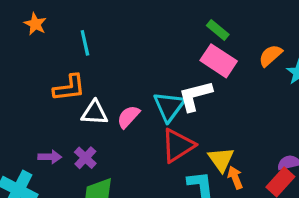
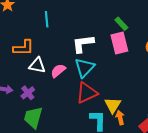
cyan line: (85, 43) -> (47, 19), moved
pink rectangle: (219, 61) -> (119, 43), turned 35
white L-shape: (195, 96) -> (83, 44), moved

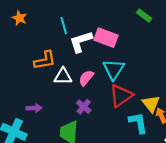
pink rectangle: (119, 43) -> (106, 38), moved, turned -45
white L-shape: (83, 44) -> (81, 42), moved
purple cross: (28, 93) -> (84, 107), moved

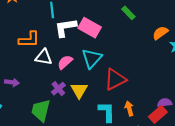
red triangle: (121, 96) -> (115, 79), moved
yellow triangle: (151, 104) -> (79, 90), moved

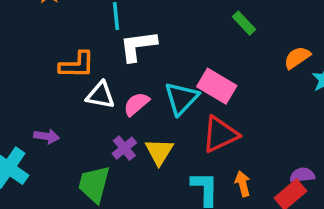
pink rectangle: (90, 28) -> (217, 86), moved

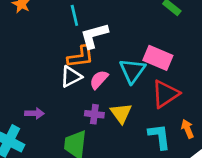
orange L-shape: (77, 65) -> (81, 57), moved
white triangle: (101, 95) -> (71, 77), turned -30
purple cross: (124, 148) -> (94, 114), turned -36

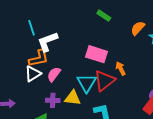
cyan triangle: (132, 71) -> (87, 83), moved
yellow triangle: (121, 113) -> (73, 98), turned -42
orange arrow: (187, 129) -> (121, 68), moved

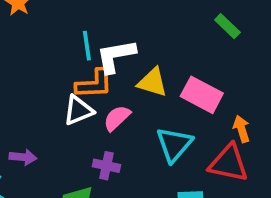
cyan line: (31, 28) -> (87, 46), moved
red triangle: (104, 81) -> (229, 163), moved, turned 40
yellow triangle: (73, 98) -> (152, 82), moved

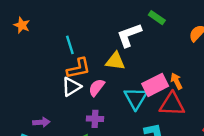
white L-shape: (116, 56) -> (129, 35), moved
pink rectangle: (202, 95) -> (155, 85), moved, turned -45

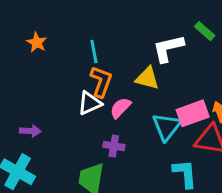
orange star: (22, 25) -> (37, 42), moved
orange L-shape: (79, 68) -> (101, 82), turned -65
purple arrow: (41, 122) -> (30, 131), moved

